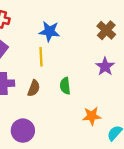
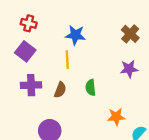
purple star: (105, 66) -> (129, 69), turned 30

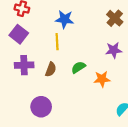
green semicircle: (91, 88) -> (78, 67), turned 64
orange star: (116, 117) -> (102, 79), moved

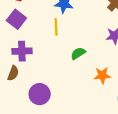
brown semicircle: (51, 69) -> (13, 73), moved
orange star: (102, 79) -> (102, 75), moved

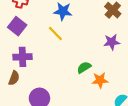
yellow line: (56, 27) -> (55, 33), turned -42
green semicircle: (78, 53) -> (84, 67), moved

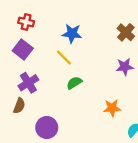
purple cross: (22, 57) -> (28, 83), turned -30
green semicircle: (84, 67) -> (74, 83), moved

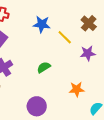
yellow line: (64, 58) -> (65, 37), moved
purple circle: (47, 128) -> (37, 106), moved

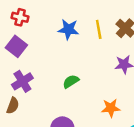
yellow line: (65, 37) -> (99, 29), moved, turned 35

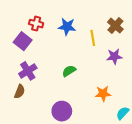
red cross: (20, 17) -> (36, 24), moved
yellow line: (99, 29) -> (93, 38), moved

